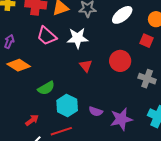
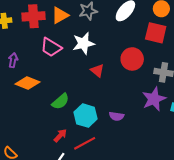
red square: (147, 41) -> (156, 33), size x1.5
purple star: (121, 119) -> (154, 99), moved
red arrow: (32, 120) -> (60, 136), moved

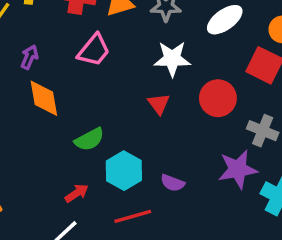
white star: (83, 43) -> (172, 59), moved
pink trapezoid: (51, 47) -> (94, 50), turned -95
orange diamond: (27, 83) -> (44, 98), turned 45
red line: (85, 143) -> (133, 216), moved

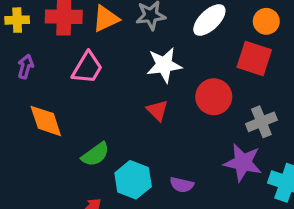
purple arrow: (29, 57) -> (25, 67), moved
gray cross: (263, 131) -> (261, 122), turned -36
purple star: (238, 169) -> (243, 163), turned 30

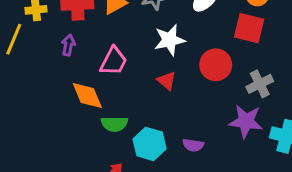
purple arrow: (25, 67) -> (68, 45), moved
pink trapezoid: (87, 68) -> (114, 61), moved
orange diamond: (46, 121) -> (87, 95), moved
green semicircle: (95, 154) -> (114, 124), turned 40

